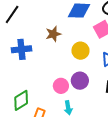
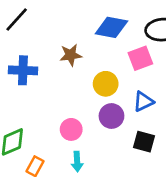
purple circle: (80, 81) -> (111, 116), moved

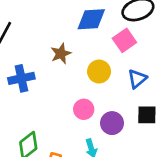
purple circle: (111, 116) -> (112, 123), moved
pink circle: (71, 129) -> (84, 109), moved

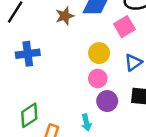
brown star: (61, 54) -> (65, 16), moved
pink circle: (84, 109) -> (98, 78), moved

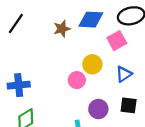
blue cross: (28, 54) -> (19, 85), moved
pink circle: (98, 78) -> (77, 80), moved

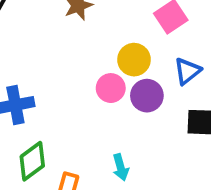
purple circle: (98, 109) -> (147, 96), moved

